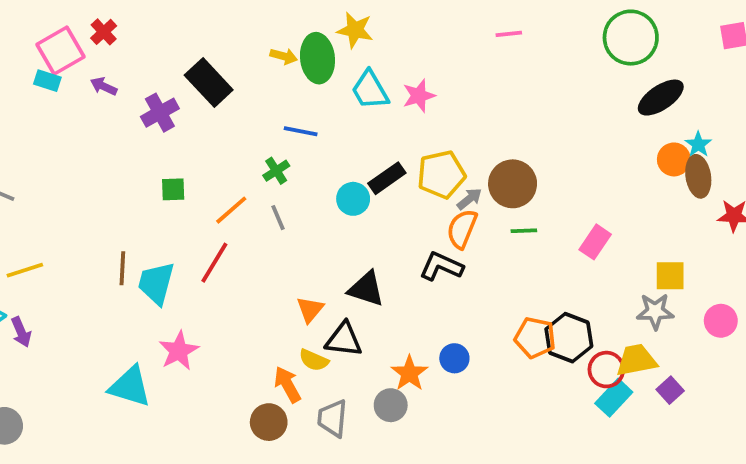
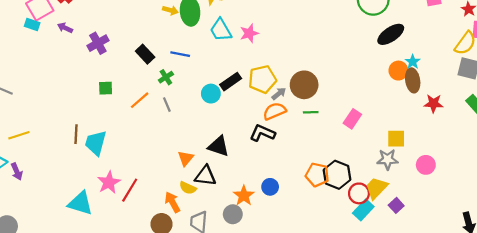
black rectangle: (209, 83) -> (145, 54), moved, size x0.7
orange semicircle: (462, 229) -> (274, 111), turned 45
red line: (214, 263) -> (130, 190), moved
yellow trapezoid: (636, 360) -> (376, 188), turned -35

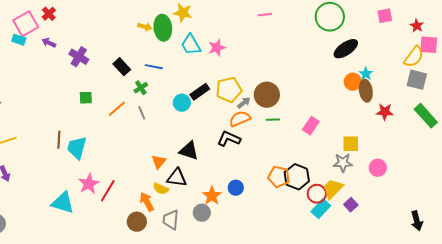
purple cross: (98, 43) -> (79, 57), turned -30

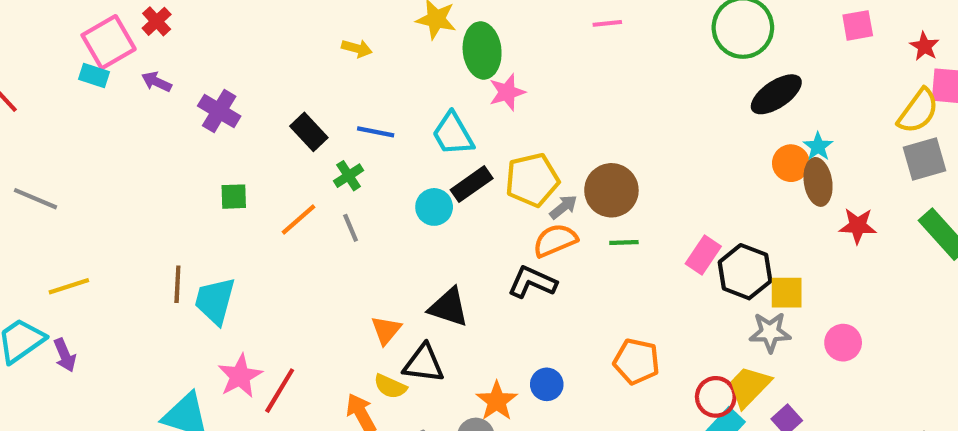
green ellipse: (163, 28) -> (482, 50), moved
cyan trapezoid: (191, 45) -> (453, 134), moved
gray square: (417, 80) -> (924, 159), turned -30
black hexagon: (297, 177) -> (745, 272), moved

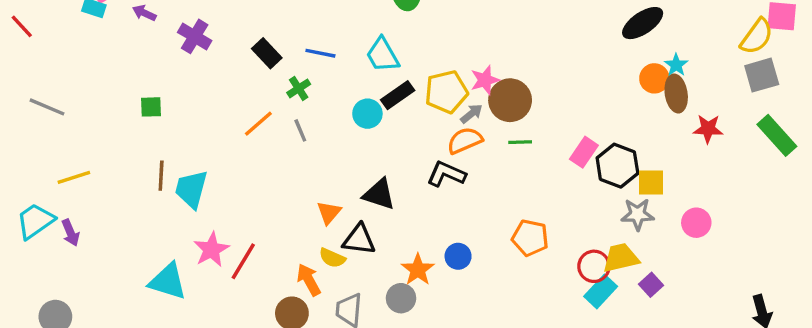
pink star: (507, 92) -> (485, 80), moved
green square: (234, 197) -> (151, 107), moved
yellow trapezoid: (749, 386) -> (621, 258), turned 33

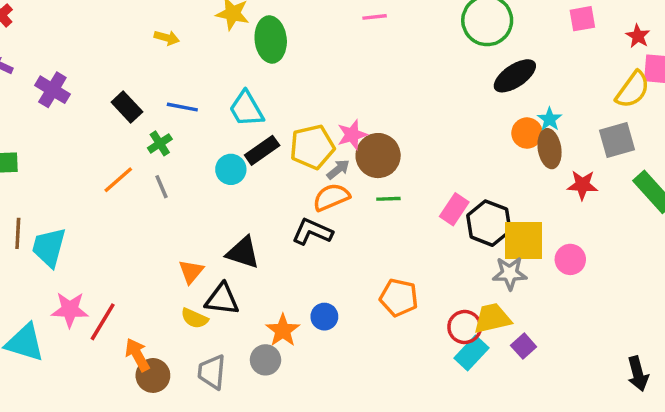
gray square: (762, 75) -> (617, 140), moved
yellow square: (651, 182) -> (524, 240), size x1.5
pink circle: (696, 223) -> (570, 259), moved
pink star: (211, 250) -> (70, 310), turned 30
orange arrow: (309, 280) -> (137, 355), moved

